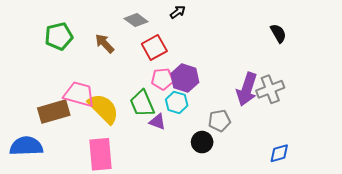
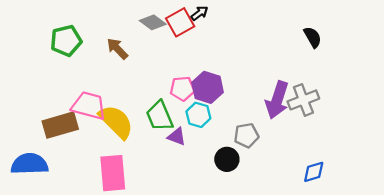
red square: (154, 48) -> (180, 22), moved

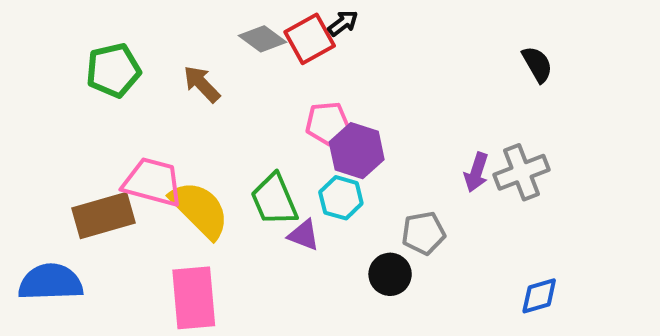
pink pentagon: (182, 89) -> (327, 123), moved
purple arrow: (277, 100) -> (476, 172), size x0.6

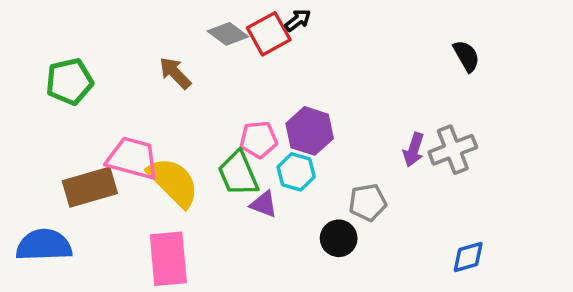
green pentagon: (113, 70) -> (69, 82), moved
pink pentagon: (327, 123) -> (259, 139), moved

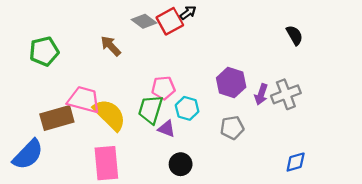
purple hexagon: (310, 131) -> (231, 83), moved
green trapezoid: (238, 174) -> (150, 109), turned 40
black circle: (339, 238) -> (181, 164), moved
blue semicircle: (44, 245) -> (28, 155), turned 136

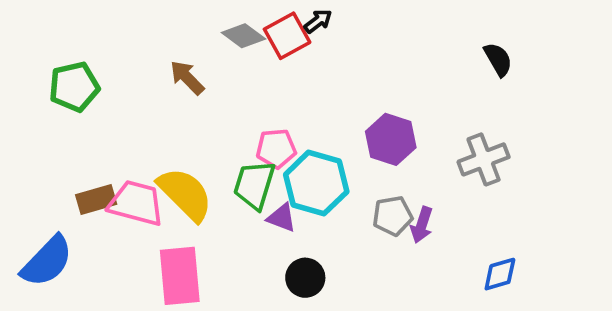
purple arrow: (261, 94) -> (422, 225), moved
pink trapezoid: (84, 100) -> (136, 203), moved
cyan hexagon: (187, 108) -> (316, 183), size x1.6
brown rectangle: (57, 118) -> (96, 199), size x0.7

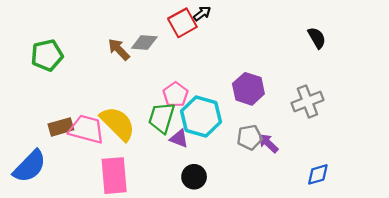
gray diamond: (243, 36) -> (144, 42), moved, turned -32
pink pentagon: (276, 149) -> (176, 95), turned -30
purple arrow: (422, 225) -> (268, 143), turned 115

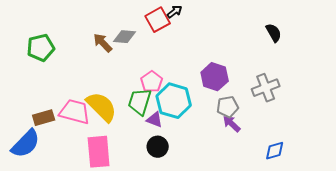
brown rectangle: (61, 127) -> (44, 118), moved
gray pentagon: (250, 137) -> (228, 107), moved
black circle: (194, 177) -> (158, 147), moved

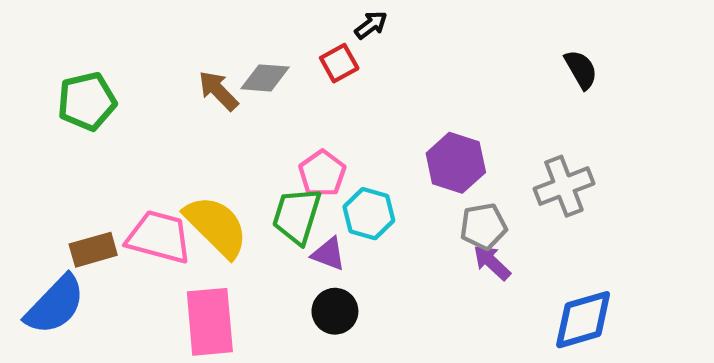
red square: (158, 20) -> (339, 63), moved, size x0.7
cyan hexagon: (174, 101) -> (369, 214), size x0.7
blue diamond: (275, 151) -> (583, 320), size x1.5

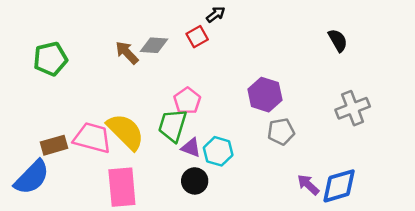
gray cross: (564, 186) -> (353, 108), moved
cyan hexagon: (369, 214) -> (218, 151), moved
purple arrow: (492, 262) -> (308, 185), moved

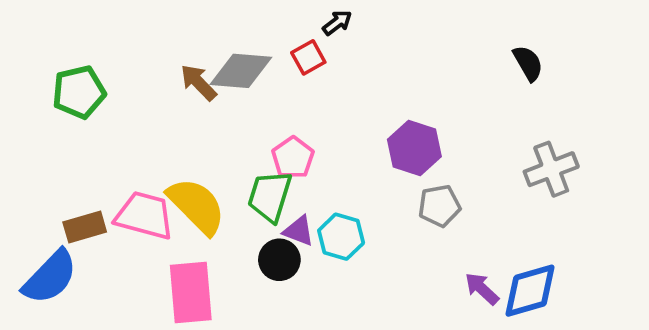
gray diamond: (154, 45) -> (241, 71), size x1.4
black circle: (195, 181) -> (279, 260), moved

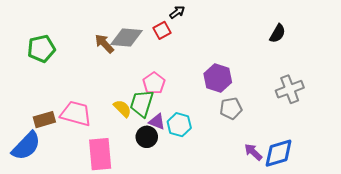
black semicircle: (528, 63) -> (278, 33), turned 60
yellow semicircle: (197, 206) -> (122, 108), moved, size x0.6

